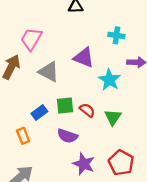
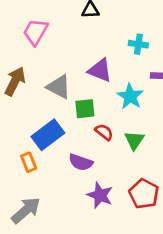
pink trapezoid: (31, 39) -> (35, 32), moved
green square: (65, 105) -> (85, 109), moved
blue rectangle: (39, 113) -> (48, 135), size x1.6

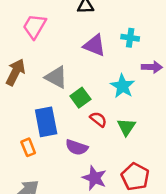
purple triangle: (100, 70) -> (94, 45), moved
green square: (85, 109) -> (80, 98), turned -30
blue rectangle: (48, 135) -> (46, 122), turned -64

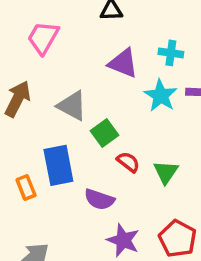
cyan star: (122, 86) -> (161, 96), moved
orange rectangle: (28, 147) -> (26, 188), moved

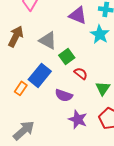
blue rectangle: (58, 165) -> (40, 75), turned 50
green triangle: (166, 172) -> (103, 88), moved
orange rectangle: (26, 188) -> (21, 88), turned 56

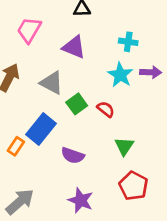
purple triangle: (78, 15) -> (74, 47), moved
red semicircle: (81, 73) -> (106, 109), moved
purple star: (78, 119) -> (81, 200), moved

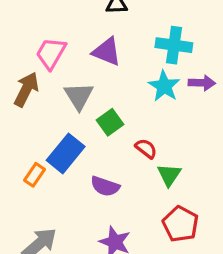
pink trapezoid: (29, 30) -> (51, 53), moved
cyan cross: (128, 42) -> (174, 45), size x1.5
gray triangle: (52, 83) -> (79, 96), turned 30
red semicircle: (106, 109) -> (146, 149), moved

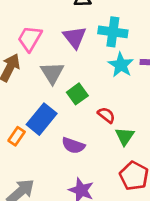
cyan cross: (174, 45) -> (113, 32), moved
purple triangle: (107, 52) -> (75, 37), turned 30

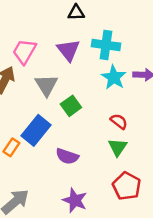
red semicircle: (106, 115) -> (119, 121), moved

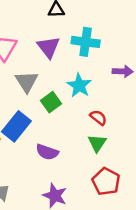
cyan star: (114, 77) -> (79, 85), moved

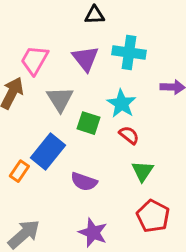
green square: (51, 102) -> (88, 123), turned -36
red semicircle: (98, 117) -> (129, 135), moved

